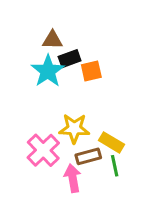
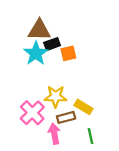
brown triangle: (52, 40) -> (39, 30), size x1.5
green line: (115, 166) -> (90, 136), moved

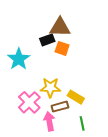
brown triangle: (39, 30) -> (60, 27), moved
cyan star: (36, 53) -> (19, 59), moved
orange square: (68, 53) -> (62, 48), turned 32

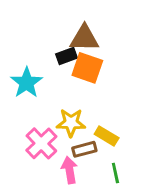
orange square: (62, 48) -> (87, 68), size x1.5

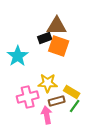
pink cross: (41, 143) -> (28, 97), turned 30
green line: (115, 173) -> (75, 106), moved, turned 48

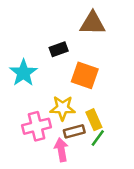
brown triangle: (57, 26) -> (93, 23), moved
orange square: (59, 46) -> (85, 75), moved
yellow rectangle: (72, 92) -> (94, 120), turned 35

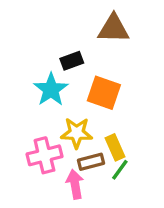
cyan star: (23, 73) -> (51, 90), moved

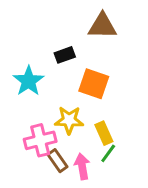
cyan star: (51, 90) -> (29, 81), moved
brown rectangle: (91, 162) -> (58, 161), moved, turned 70
pink arrow: (75, 184) -> (82, 166), moved

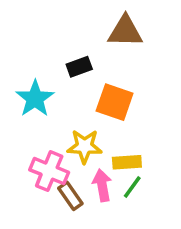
yellow rectangle: (104, 133) -> (127, 162), turned -70
pink cross: (40, 140) -> (49, 171), turned 36
pink arrow: (82, 166) -> (102, 185), moved

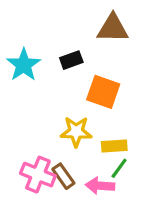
cyan star: (35, 99) -> (24, 65), moved
pink cross: (49, 171) -> (38, 175), moved
pink arrow: (102, 185) -> (100, 186), moved, turned -76

